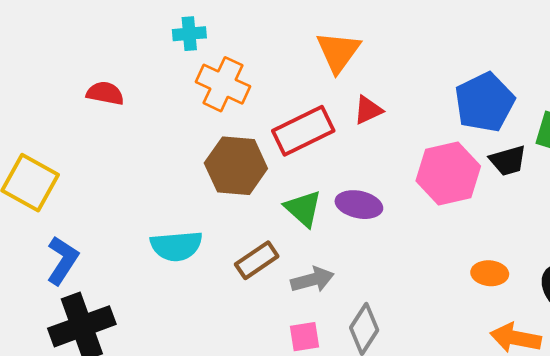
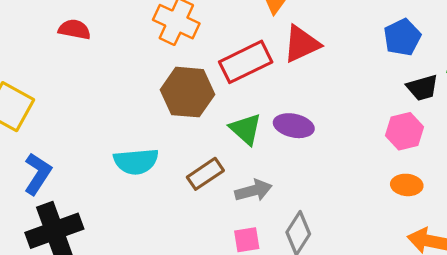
blue pentagon: (485, 102) -> (402, 37), size x0.7
red triangle: (368, 110) -> (302, 44), size x1.5
pink hexagon: (448, 174) -> (405, 131), moved, size x0.7

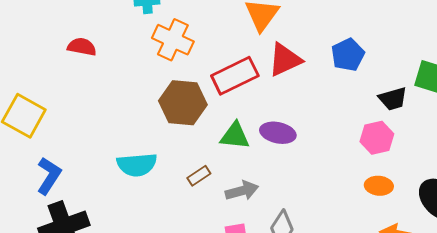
blue pentagon: (402, 37) -> (348, 55), moved
green triangle: (246, 129) -> (235, 136), turned -36
brown rectangle: (205, 174) -> (199, 176), size x0.7

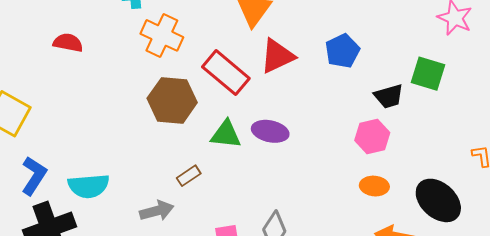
red rectangle: (235, 76) -> (226, 73), turned 66
cyan semicircle: (137, 165) -> (89, 186), moved
gray arrow: (242, 191) -> (157, 211), moved

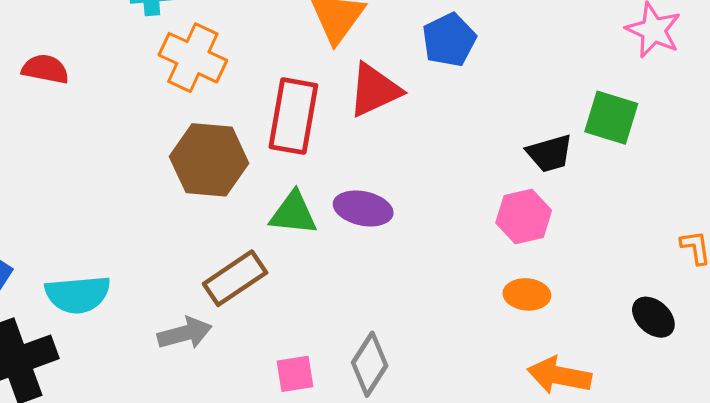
blue pentagon: (342, 51) -> (449, 40), moved
red rectangle: (226, 73) -> (293, 116), turned 60
brown rectangle: (189, 176) -> (235, 278), size x1.6
black ellipse: (438, 200) -> (653, 317), moved, size x0.6

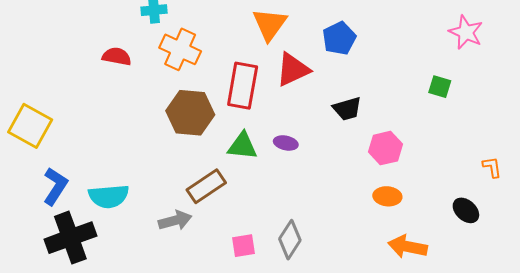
red semicircle: (45, 69) -> (117, 56), moved
green square: (611, 118) -> (440, 87), size x0.7
black trapezoid: (550, 153) -> (347, 109), moved
purple ellipse: (363, 208) -> (286, 143), size x0.7

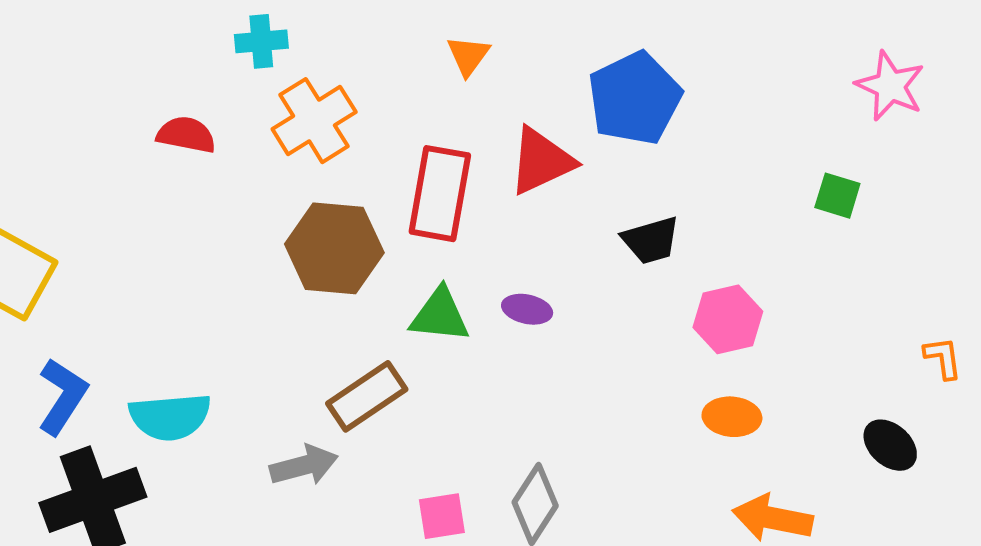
orange triangle: (270, 24) -> (468, 56), moved, size x0.6
blue pentagon: (339, 38) -> (635, 98), size x1.4
orange cross: (180, 49) -> (314, 121), turned 33

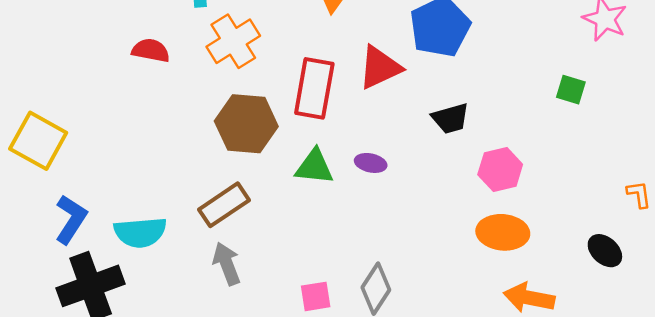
brown rectangle: (367, 396) -> (224, 205), moved
orange ellipse: (732, 417) -> (503, 232), size x1.4
gray arrow: (304, 465) -> (227, 264), turned -96

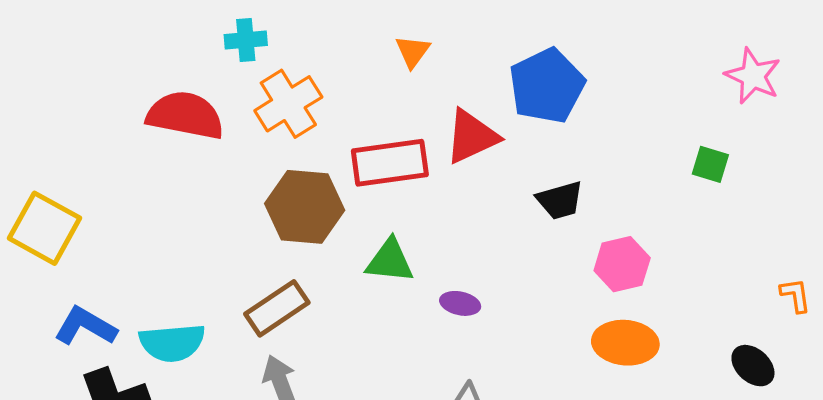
red semicircle: (151, 50) -> (185, 115), size x1.6
red rectangle: (314, 88) -> (390, 163), turned 72
purple ellipse: (371, 163) -> (460, 303), moved
blue L-shape: (71, 219) -> (85, 326), turned -93

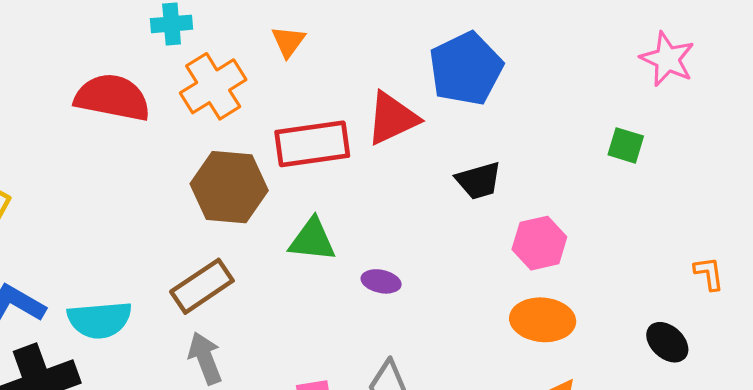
orange triangle: (413, 51) -> (288, 42), moved

